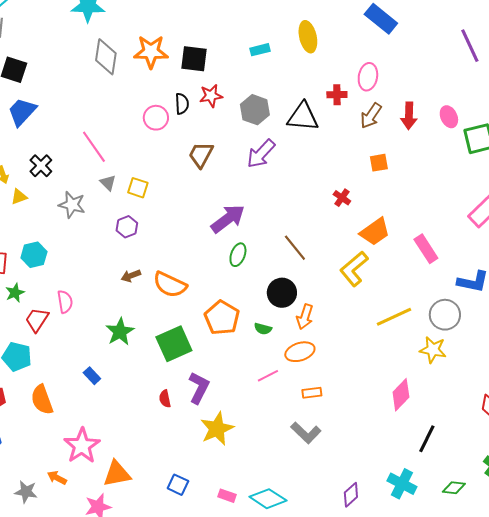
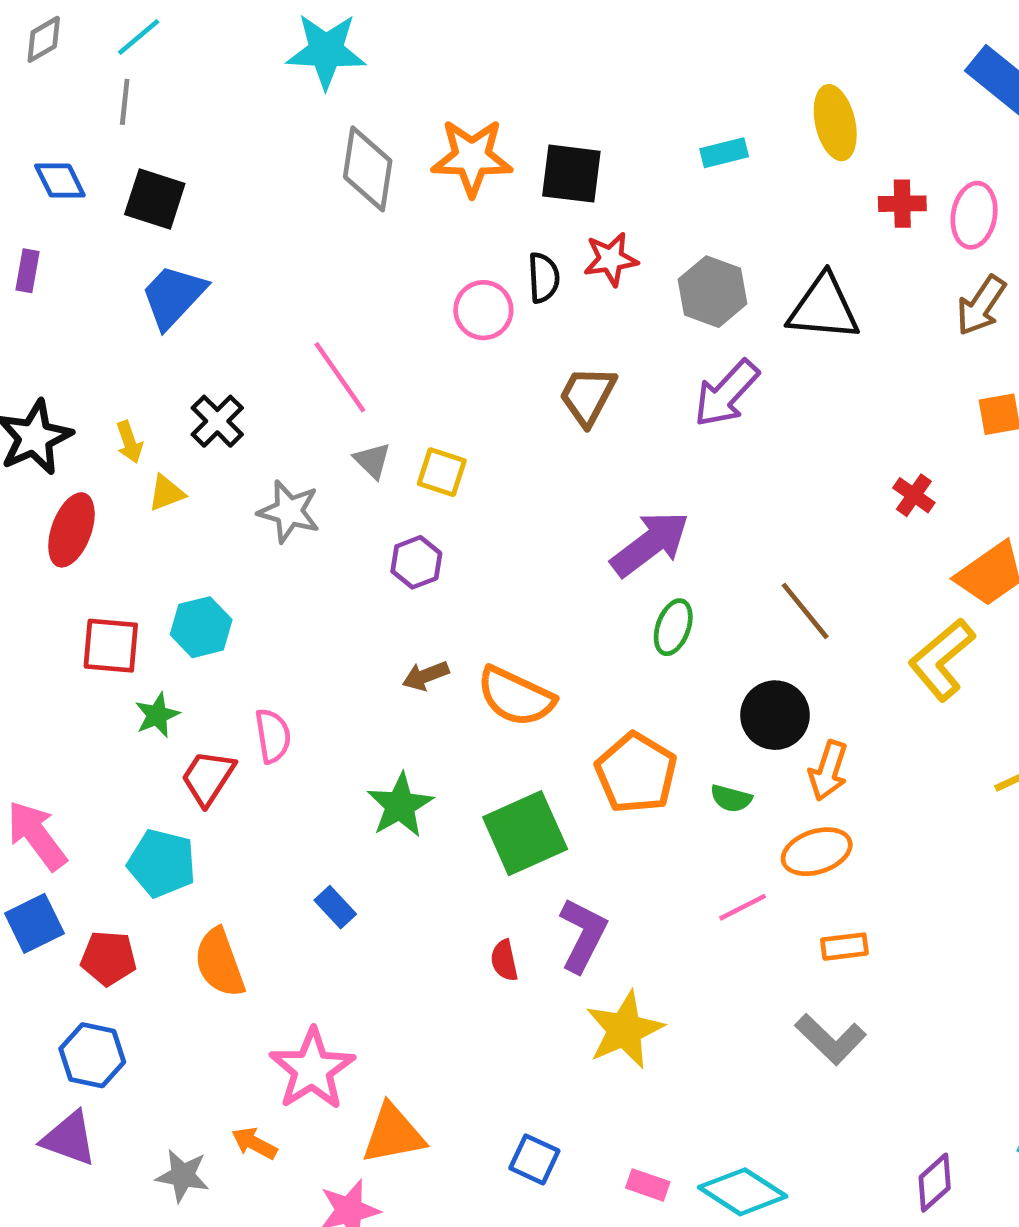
red cross: (337, 95) -> (902, 204), moved

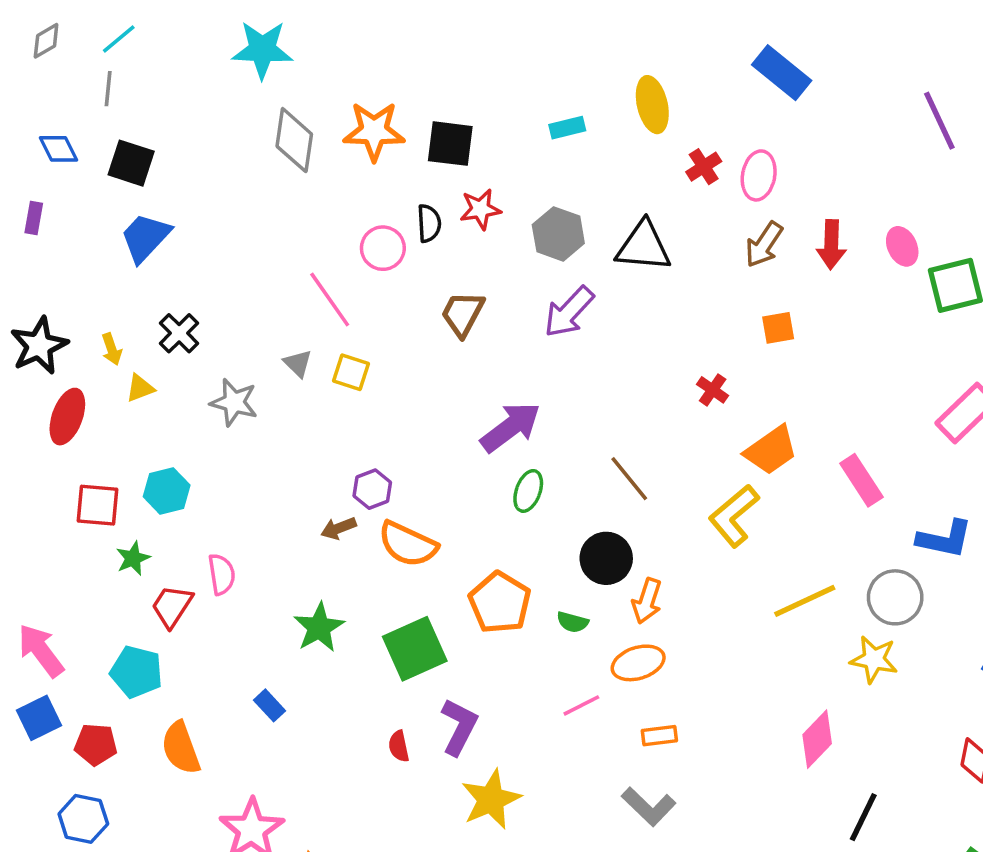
red cross: (902, 204) -> (704, 167), turned -32
pink line: (340, 377) -> (330, 300), moved
purple hexagon: (416, 562) -> (372, 489), moved

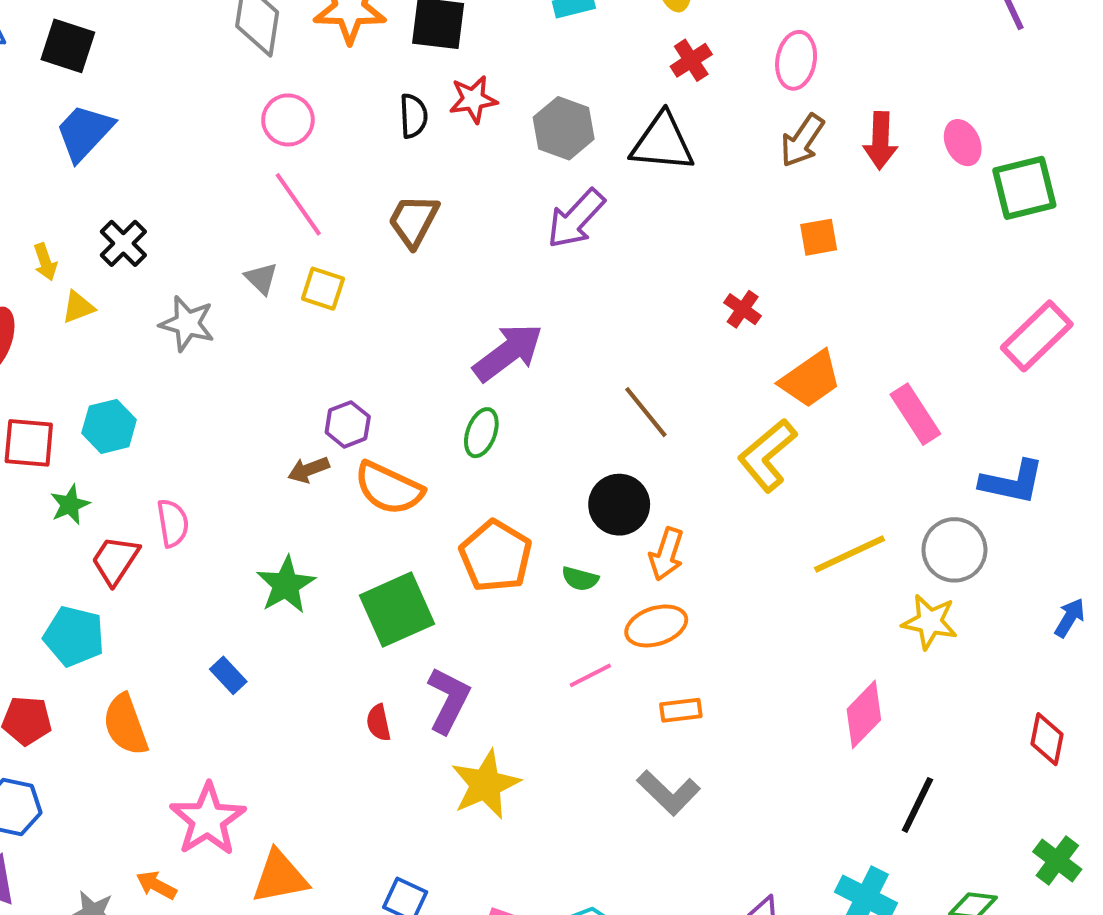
red cross: (704, 167) -> (691, 60), moved
pink circle: (383, 248) -> (288, 120), moved
brown trapezoid: (463, 314) -> (413, 221), moved
green ellipse: (528, 491) -> (481, 433), moved

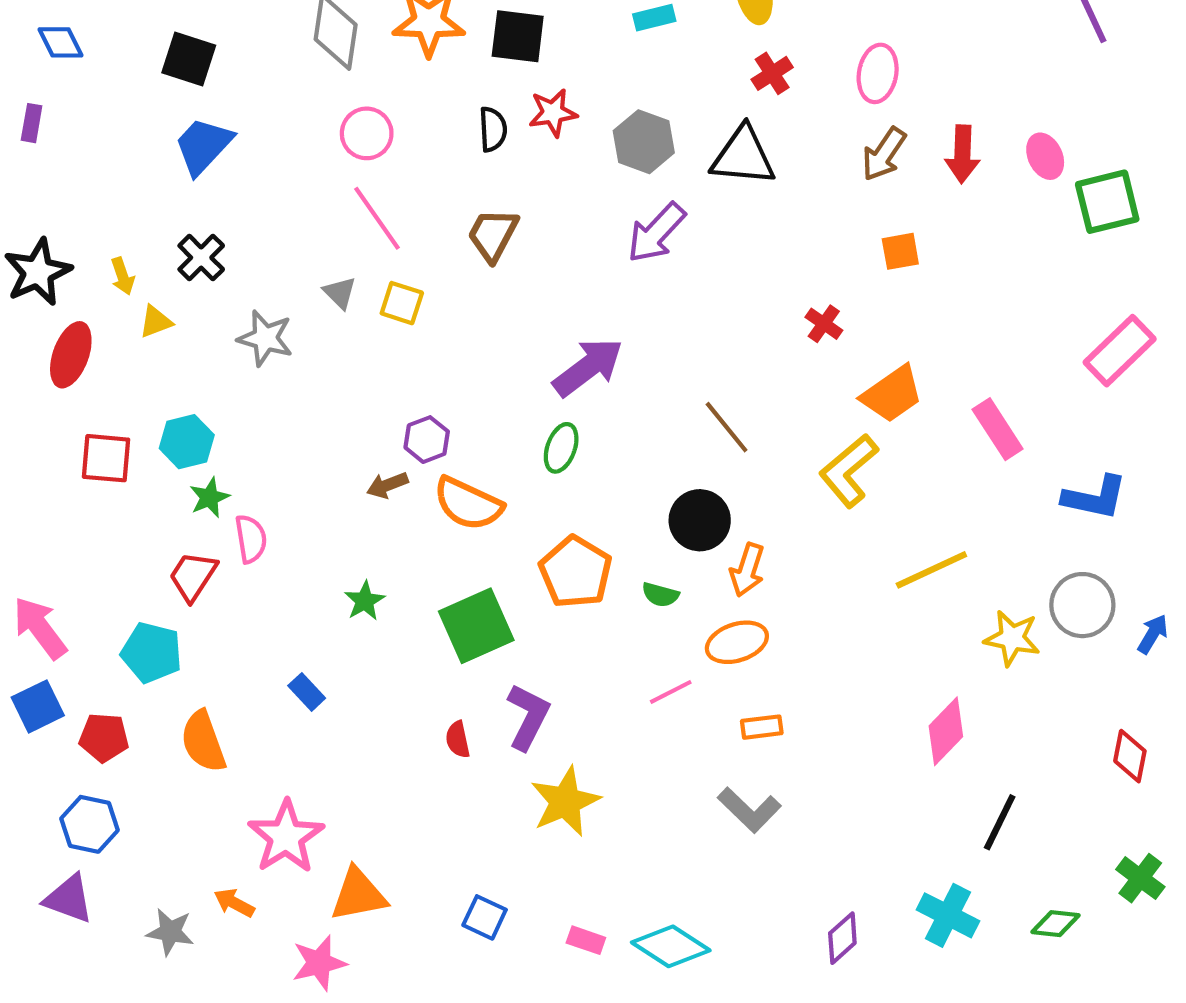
black square: (68, 46) -> (189, 59), moved
blue trapezoid: (84, 132) -> (203, 146), moved
green star: (70, 505) -> (209, 497), moved
gray circle: (954, 550) -> (1082, 605), moved
green star: (286, 585) -> (365, 601), size x0.7

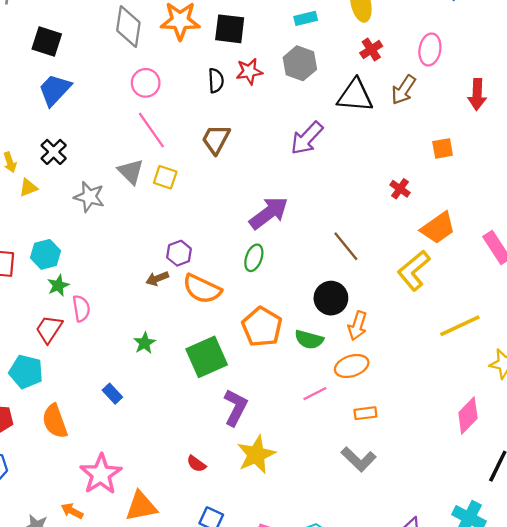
gray hexagon: (644, 142) -> (300, 63), moved
brown arrow: (884, 154) -> (403, 90), moved
gray triangle: (340, 293) -> (131, 171), size x1.4
green semicircle: (660, 595) -> (309, 340), size x1.4
red semicircle: (458, 740) -> (196, 464), moved, turned -42

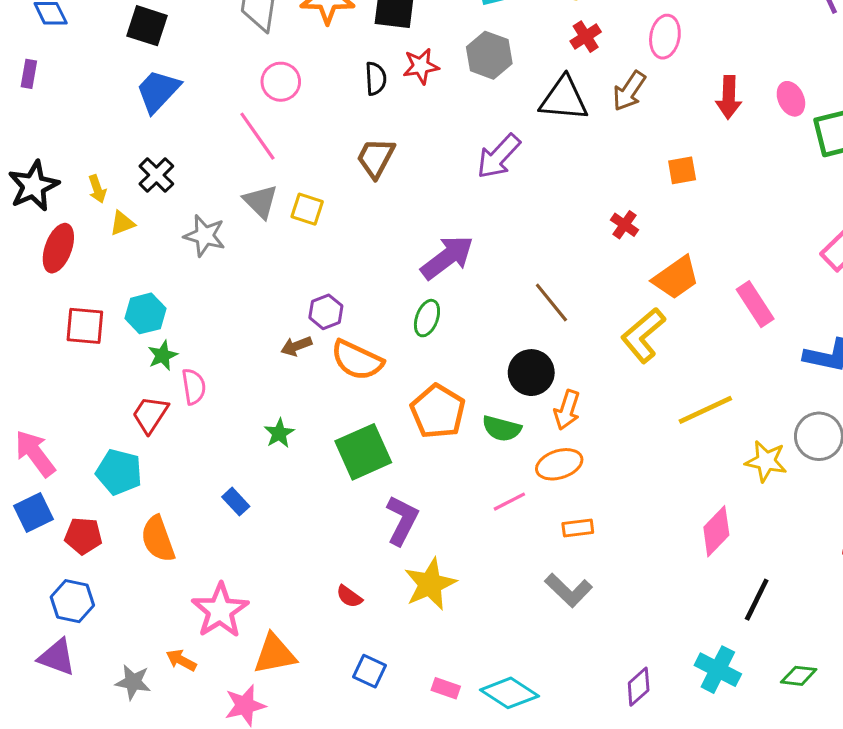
pink line: (151, 130) -> (257, 136), moved

